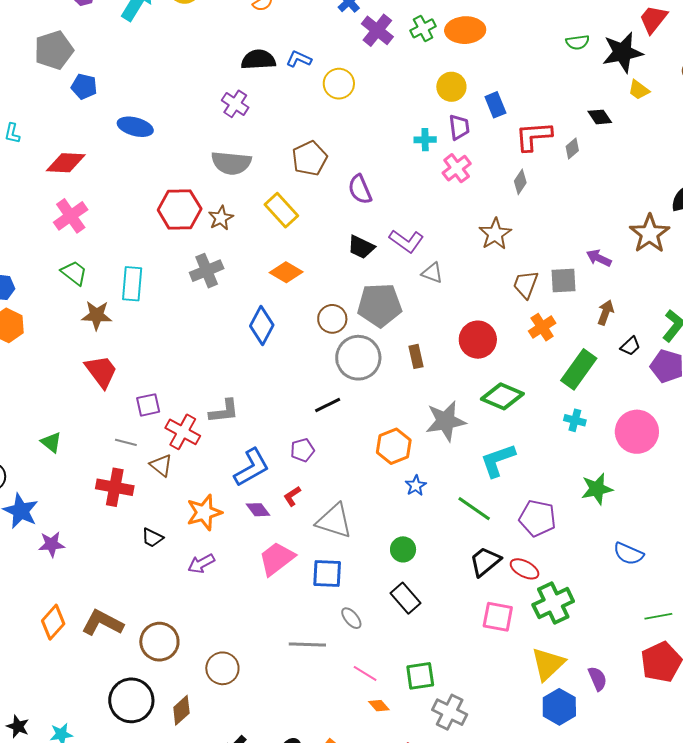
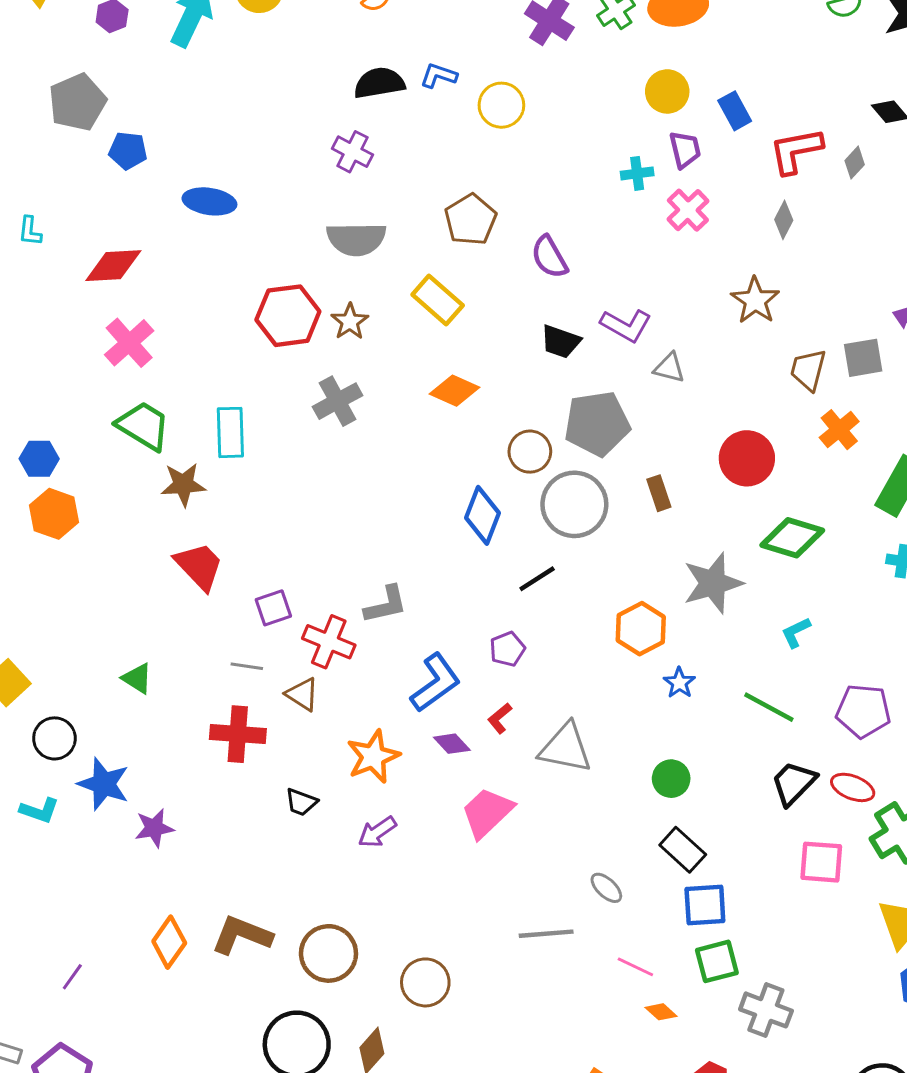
green trapezoid: (74, 273) -> (143, 426), size x1.4
blue diamond: (262, 325) -> (483, 515), moved
cyan L-shape: (498, 460) -> (796, 632), size x0.6
blue square: (327, 573) -> (705, 905), moved

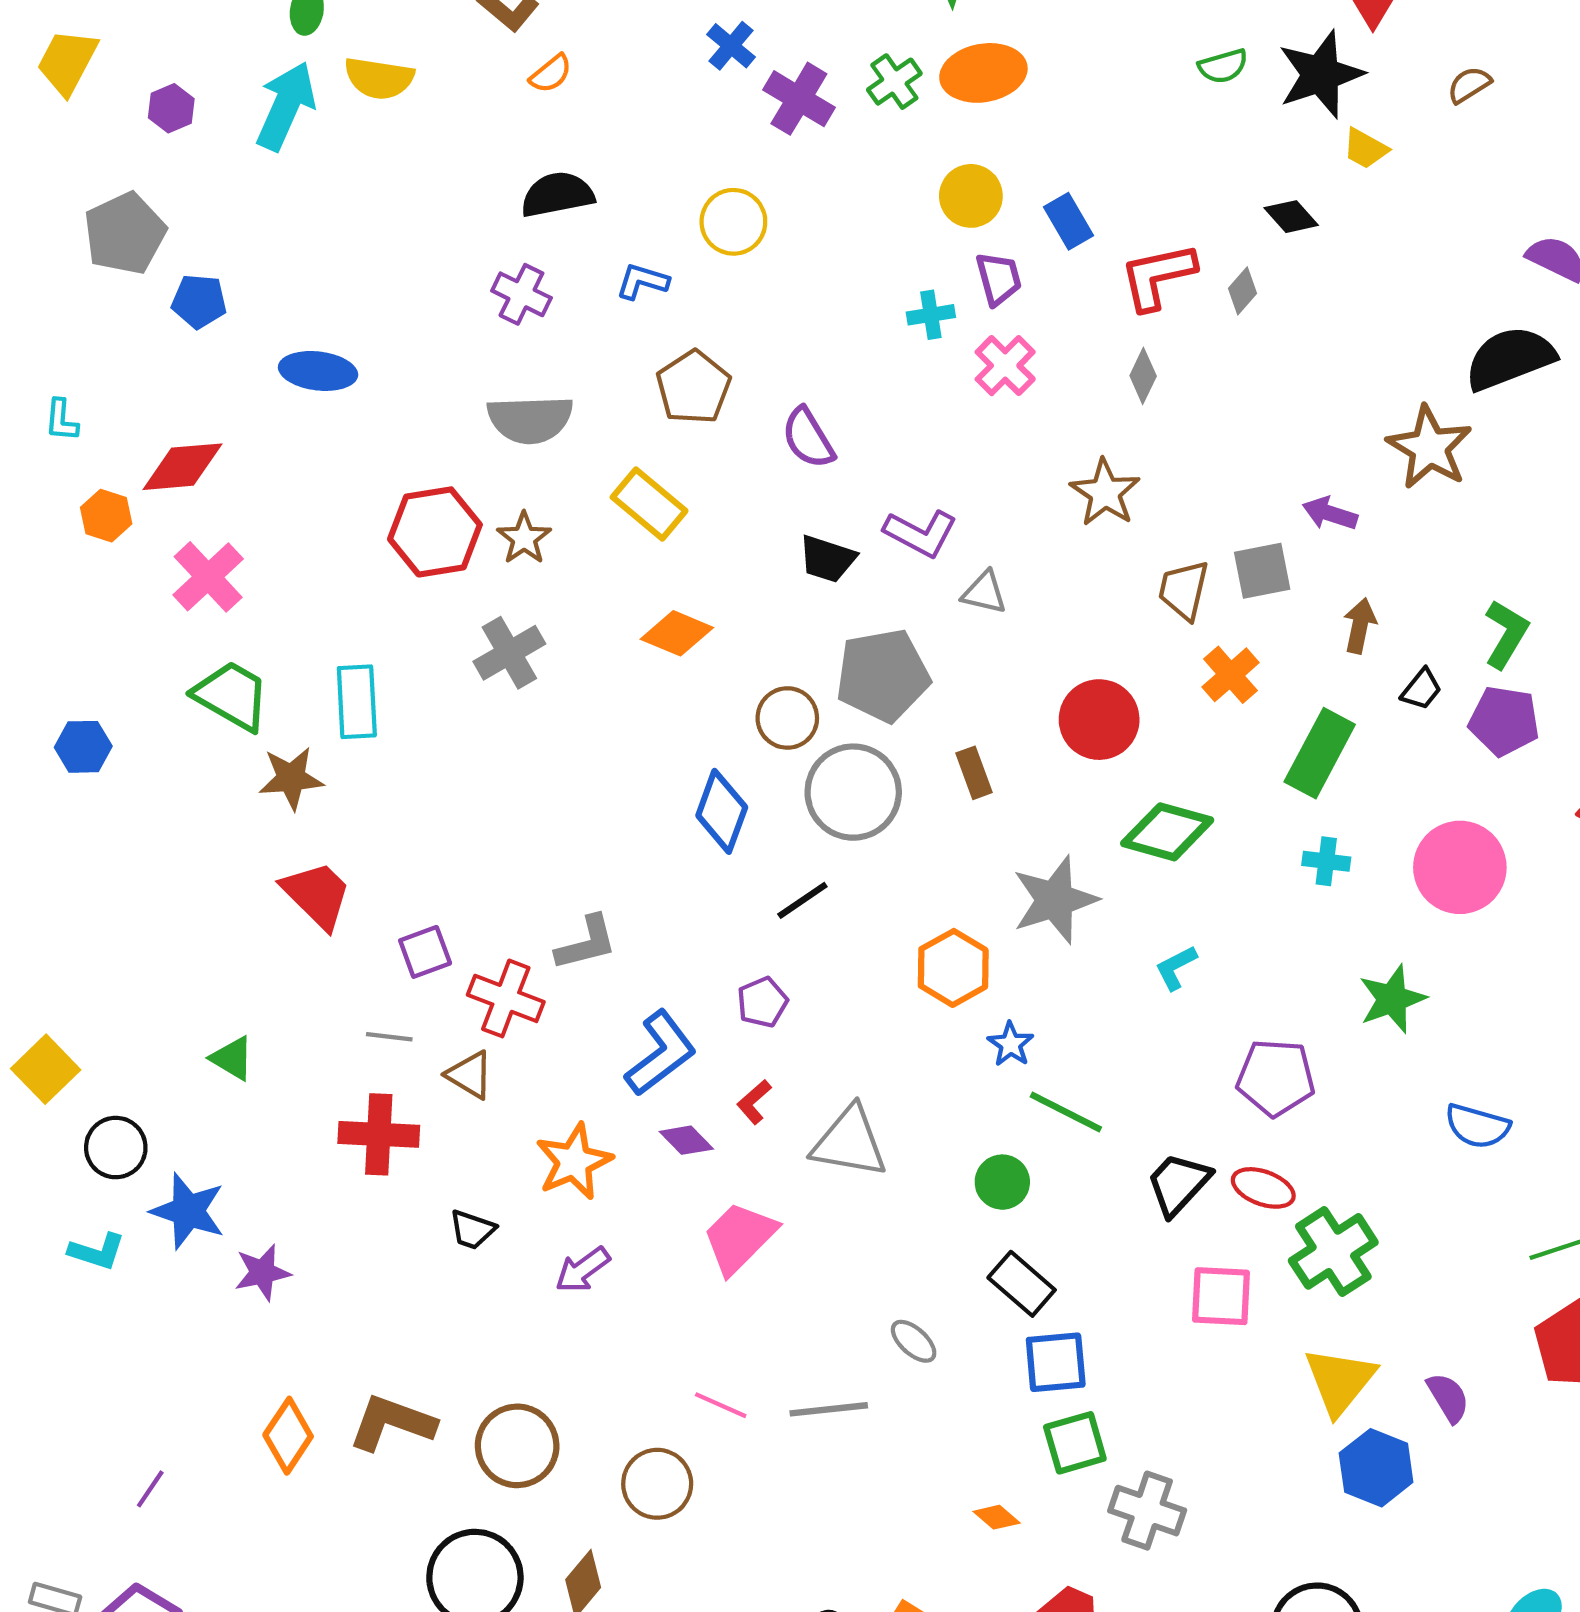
blue L-shape: (439, 76) -> (642, 281), moved
orange hexagon: (54, 514) -> (106, 516), moved, size x0.7
green line: (769, 707) -> (1066, 1112), moved
pink line: (635, 967) -> (721, 1405), moved

